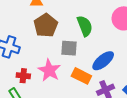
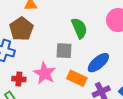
brown pentagon: (46, 25) -> (21, 29), moved

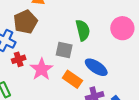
blue ellipse: (98, 63) -> (96, 67), turned 65
red cross: (19, 79) -> (19, 59), moved, turned -32

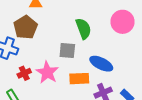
red cross: (19, 59) -> (24, 73), moved
orange rectangle: (72, 79) -> (79, 79), turned -30

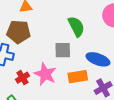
brown pentagon: (25, 27) -> (19, 32), turned -30

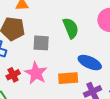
gray square: (63, 50) -> (41, 43), moved

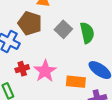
gray square: (41, 43) -> (63, 29), moved, turned 30

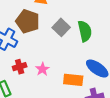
pink star: (45, 71) -> (42, 69), size x0.6

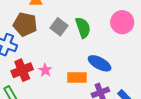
red cross: (20, 67) -> (22, 70), size x1.5

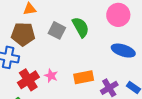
blue ellipse: (100, 63) -> (123, 51), moved

